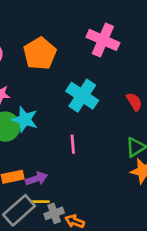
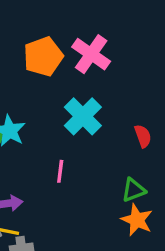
pink cross: (103, 40) -> (91, 54), moved

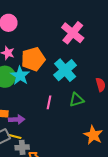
orange pentagon: (43, 57) -> (33, 59), moved
green triangle: (133, 190) -> (76, 100), moved

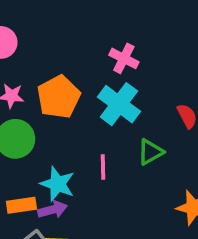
pink cross: (73, 33) -> (124, 58), moved, size x0.7
cyan star: (20, 76) -> (57, 184), moved

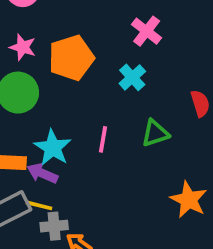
cyan cross: (119, 104) -> (132, 77), size x0.6
purple arrow: (53, 210) -> (42, 173), turned -152

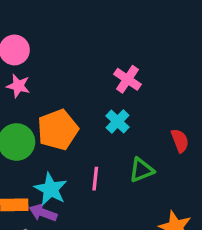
pink star: (23, 47) -> (18, 86), moved
orange pentagon: (71, 58) -> (58, 130), moved

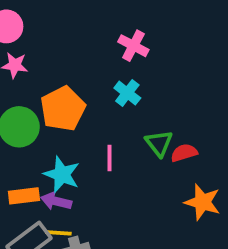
red semicircle: (180, 141) -> (184, 153), moved, turned -80
green triangle: (142, 170) -> (159, 143), turned -40

